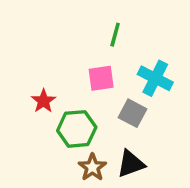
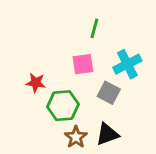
cyan cross: (155, 78) -> (127, 64), turned 36
red star: (43, 101) -> (36, 83), turned -30

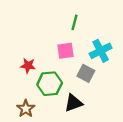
black triangle: (107, 134) -> (73, 103), moved
brown star: (76, 137) -> (26, 109), moved

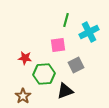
cyan cross: (101, 51) -> (89, 32), moved
gray square: (86, 73) -> (76, 65), turned 35

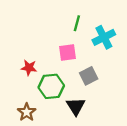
black triangle: (65, 91) -> (76, 106), turned -42

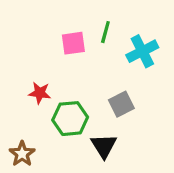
pink square: (68, 52) -> (73, 43), moved
brown star: (27, 112) -> (22, 154), moved

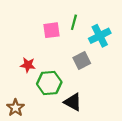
gray square: (121, 104) -> (82, 60), moved
black triangle: (104, 146) -> (73, 102), turned -30

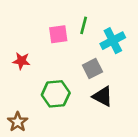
red star: (28, 65) -> (21, 61), moved
black triangle: (73, 102) -> (103, 96), moved

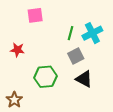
green line: (84, 25) -> (71, 33), moved
pink square: (58, 34) -> (35, 15), moved

